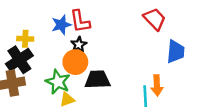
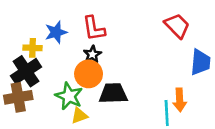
blue star: (61, 25) -> (56, 32), moved

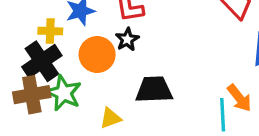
orange circle: (89, 74) -> (97, 54), moved
green star: (69, 96) -> (64, 93), moved
orange arrow: (180, 100) -> (239, 98), turned -35

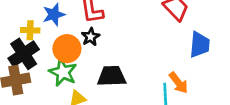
green star: (64, 93) -> (63, 72), moved

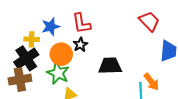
black trapezoid: (112, 76) -> (110, 66), moved

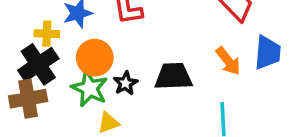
black star: (80, 45) -> (126, 83), moved
orange arrow: (151, 82) -> (228, 61), moved

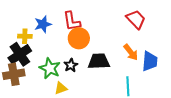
blue trapezoid: (268, 52) -> (150, 61), moved
orange circle: (95, 58) -> (79, 38), moved

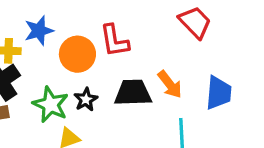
red L-shape: (72, 21) -> (114, 41), moved
orange circle: (79, 38) -> (77, 54), moved
orange arrow: (131, 52) -> (170, 84), moved

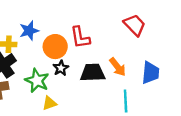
black star: (86, 100) -> (61, 68), moved

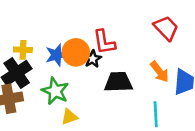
blue star: (29, 31) -> (56, 55), moved
orange arrow: (118, 67) -> (160, 72), moved
black star: (61, 68) -> (93, 59), moved

